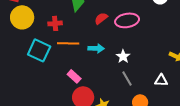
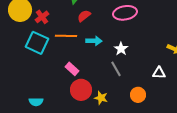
red semicircle: (101, 18) -> (84, 16), moved
red cross: (55, 23) -> (42, 17), moved, turned -32
gray line: (127, 78) -> (116, 69), moved

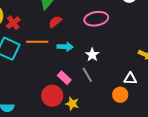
pink rectangle: (72, 69) -> (64, 78), moved
orange circle: (138, 95) -> (120, 95), moved

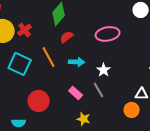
red cross: (13, 23) -> (25, 30), moved
orange line: (37, 42) -> (49, 57), turned 60
red circle: (52, 96) -> (39, 101), moved

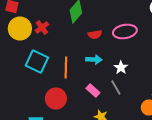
red semicircle: (67, 37) -> (95, 34), moved, turned -152
orange line: (49, 57) -> (66, 68), moved, turned 30

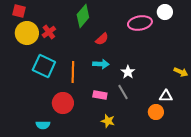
pink ellipse: (125, 32) -> (140, 23), moved
red semicircle: (95, 34) -> (102, 39), turned -32
pink rectangle: (93, 90) -> (100, 95), turned -32

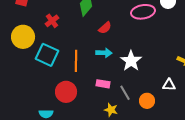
yellow circle: (27, 33) -> (23, 37), moved
white star: (128, 72) -> (131, 61), size x1.5
gray line: (123, 92) -> (125, 93), moved
orange circle: (156, 112) -> (147, 101), moved

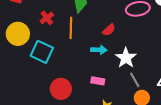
red semicircle: (105, 28) -> (109, 30), moved
orange line: (76, 61) -> (71, 28), moved
gray line: (125, 93) -> (135, 80), moved

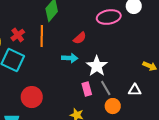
red cross: (47, 18) -> (18, 35), moved
pink rectangle: (98, 81) -> (87, 89), moved, turned 64

